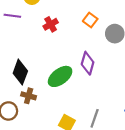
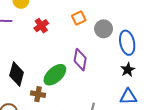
orange square: (90, 20) -> (79, 18), turned 32
brown cross: (29, 96) -> (38, 94), moved

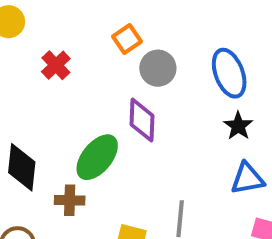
gray circle: (104, 29) -> (158, 68), moved

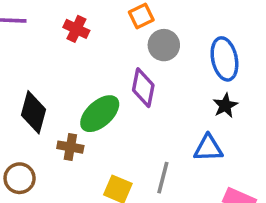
red cross: (56, 65) -> (76, 29), turned -30
blue triangle: (247, 179) -> (208, 148), moved

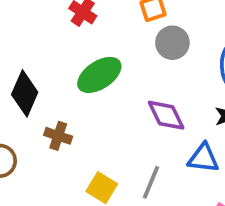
purple diamond: (143, 88) -> (166, 115), moved, turned -45
green ellipse: (100, 114) -> (99, 75), moved

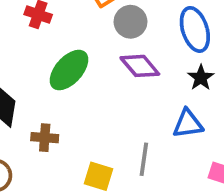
purple diamond: (166, 115) -> (140, 66), moved

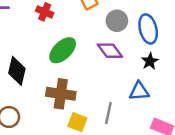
gray circle: (131, 22) -> (117, 21), moved
brown cross: (45, 138) -> (61, 94), moved, size x1.6

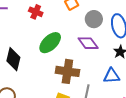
brown cross: (61, 94) -> (67, 71), moved

